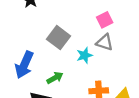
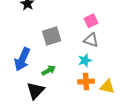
gray square: (59, 38) -> (52, 36), turned 36
cyan star: (85, 55) -> (85, 60), moved

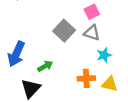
gray square: (52, 36) -> (64, 31), moved, turned -30
cyan star: (85, 60) -> (104, 55), moved

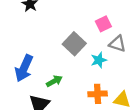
gray triangle: (92, 33) -> (117, 44), moved
cyan star: (104, 55) -> (99, 60), moved

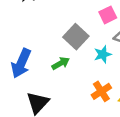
green arrow: (54, 81) -> (61, 63), moved
orange cross: (98, 94) -> (101, 91), turned -30

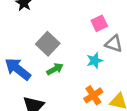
gray square: (76, 37) -> (48, 44), moved
blue arrow: (21, 63) -> (18, 69), turned 104

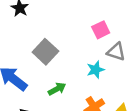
green arrow: (55, 69) -> (57, 89), moved

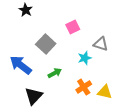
pink square: (101, 30) -> (73, 27), moved

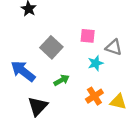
pink square: (73, 27) -> (88, 36), moved, turned 32

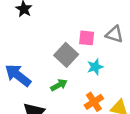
gray square: (51, 47) -> (66, 55), moved
gray triangle: (114, 47) -> (114, 34), moved

